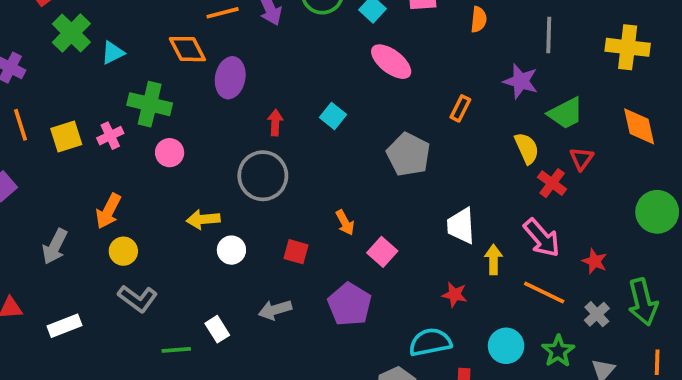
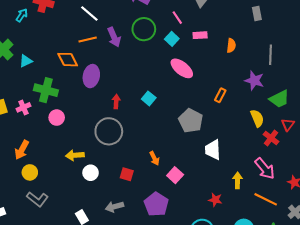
white trapezoid: (461, 226) -> (213, 150), moved

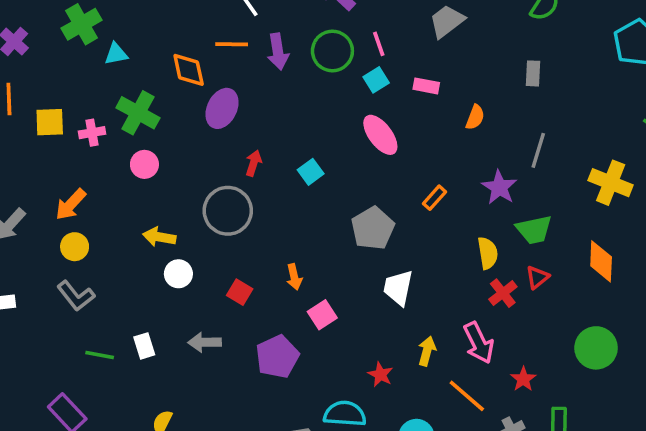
pink line: (177, 18) -> (379, 44), moved

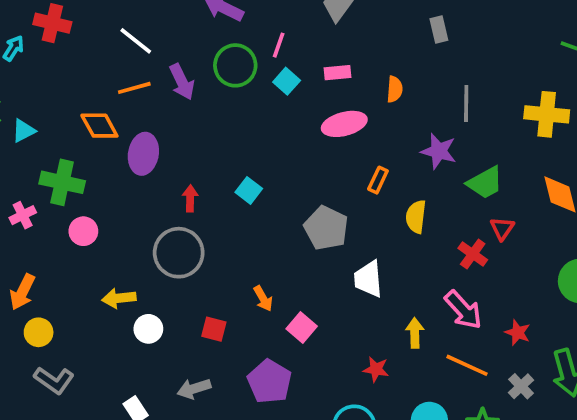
pink line: (379, 44) -> (279, 45), turned 55
pink ellipse: (380, 135) -> (344, 124), moved, turned -51
yellow semicircle: (488, 253) -> (416, 217), moved, turned -148

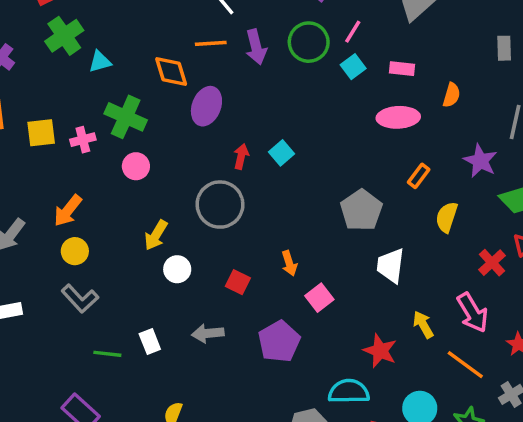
cyan square: (249, 190) -> (281, 153), moved
yellow arrow: (119, 298) -> (156, 235), turned -64
yellow arrow: (415, 333) -> (423, 325), turned -40
red star: (376, 369) -> (380, 351), size x1.4

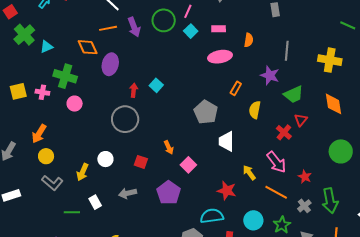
pink cross: (83, 140) -> (42, 92), turned 32
yellow arrow: (156, 235) -> (83, 172), moved

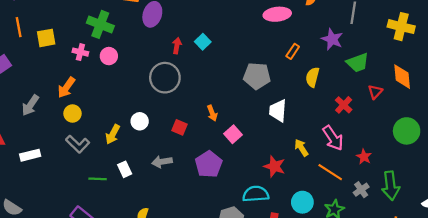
pink cross: (42, 92) -> (80, 52), moved
gray pentagon: (206, 112) -> (257, 76), turned -30
red triangle: (301, 120) -> (375, 92), moved

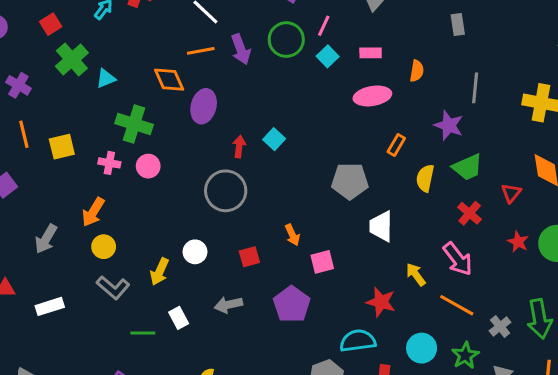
green trapezoid: (358, 63) -> (467, 167), moved
red square: (179, 127) -> (249, 257), turned -35
pink square: (233, 134) -> (322, 262), turned 30
red star: (364, 157) -> (518, 242), moved

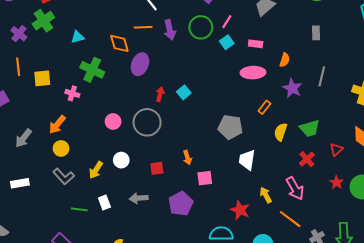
green cross: (72, 59) -> (43, 21), moved
purple star: (449, 125) -> (292, 88), moved
pink circle: (148, 166) -> (113, 121), moved

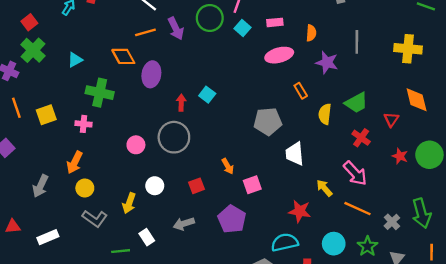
orange rectangle: (264, 107) -> (301, 91), turned -56

